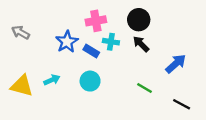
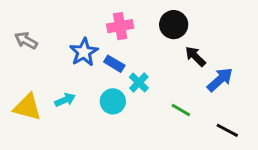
cyan cross: (111, 42) -> (139, 83), moved, turned 35
black arrow: (141, 44) -> (195, 56), moved

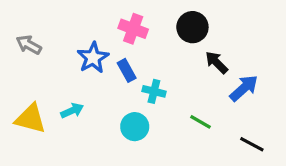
pink cross: (120, 26) -> (133, 29), turned 30
blue rectangle: (114, 64) -> (127, 70), turned 30
cyan cross: (139, 83) -> (154, 91), turned -30
cyan circle: (113, 101) -> (135, 127), moved

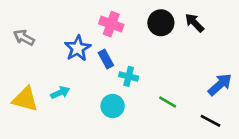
black arrow: (217, 62) -> (194, 23), moved
blue arrow: (244, 88) -> (220, 85), moved

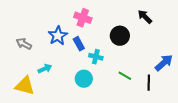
black circle: (161, 23) -> (120, 36), moved
gray arrow: (24, 38) -> (24, 44), moved
yellow triangle: (25, 99) -> (25, 86), moved
black line: (211, 121) -> (149, 83), moved, turned 63

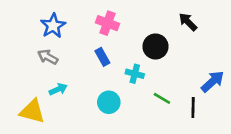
blue star: (58, 36) -> (53, 26), moved
gray arrow: (24, 44) -> (48, 57), moved
cyan cross: (96, 57) -> (135, 74), moved

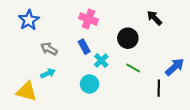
blue star: (53, 26) -> (29, 20), moved
gray arrow: (48, 57) -> (49, 49), moved
cyan cross: (135, 74) -> (101, 61), moved, turned 32
green line: (162, 98) -> (133, 68), moved

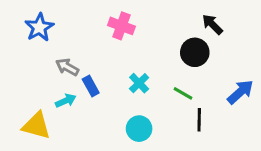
black circle: (128, 38) -> (195, 52), moved
blue rectangle: (84, 47) -> (91, 86), moved
cyan circle: (89, 84) -> (139, 129), moved
black line: (159, 88) -> (199, 120), moved

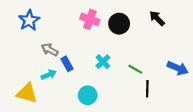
black circle: (195, 52) -> (119, 24), moved
blue arrow: (240, 92) -> (178, 68), turned 66
cyan circle: (139, 129) -> (88, 95), moved

